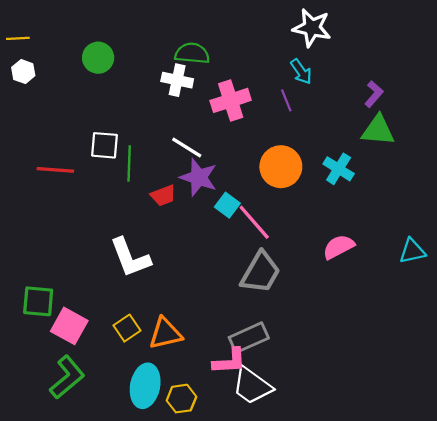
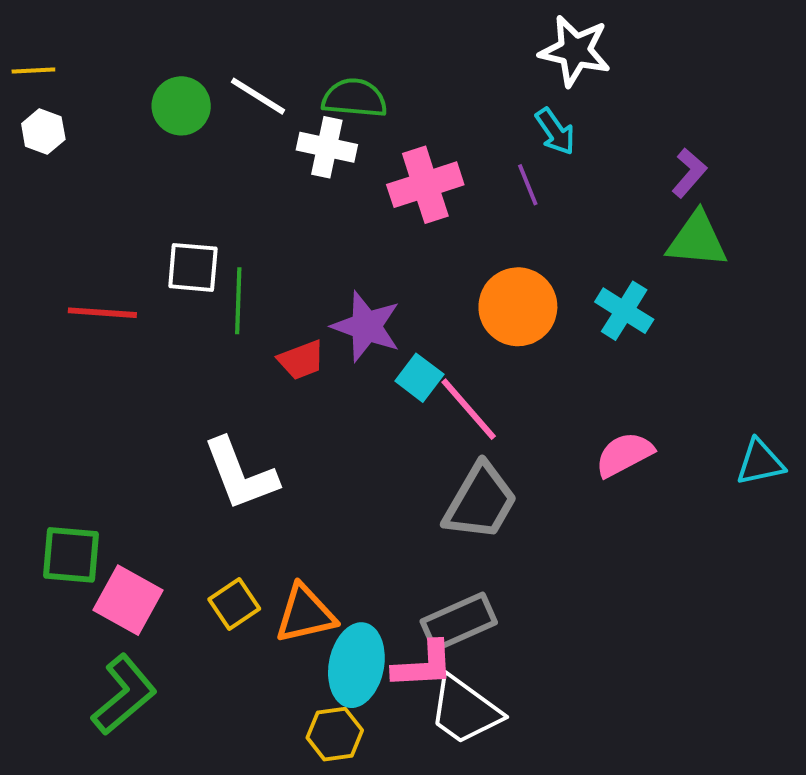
white line: (187, 147) -> (258, 96), moved
cyan ellipse: (145, 386) -> (356, 665), moved

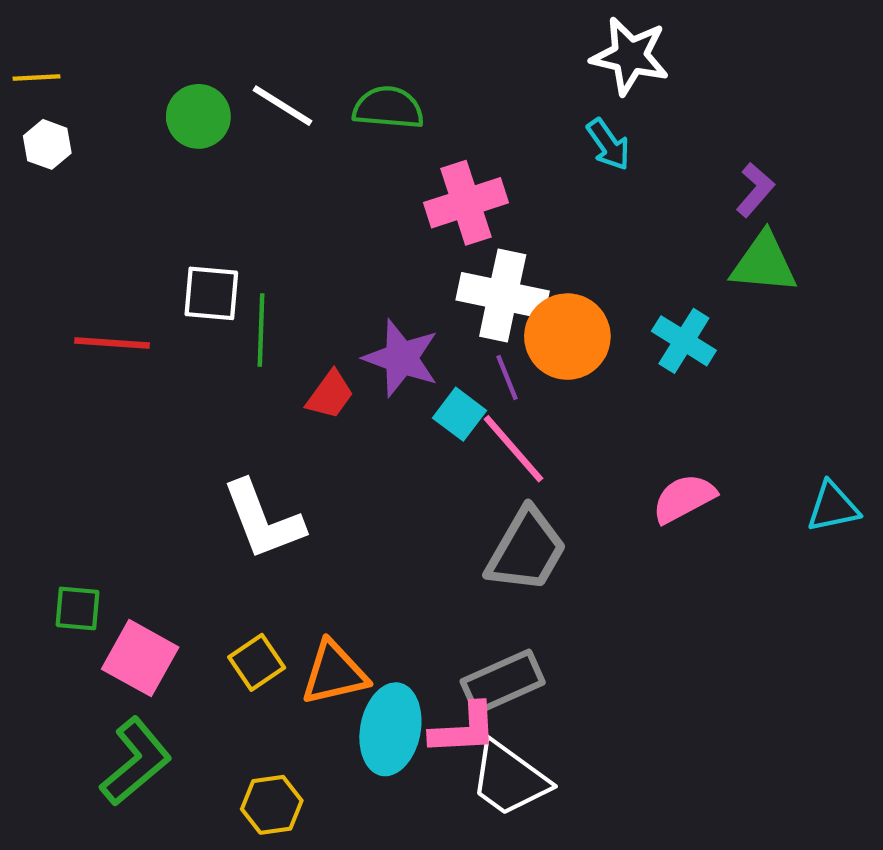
white cross: (327, 147) -> (503, 296), moved, size x1.4
purple line: (528, 185) -> (507, 378), moved
red trapezoid: (301, 360) -> (330, 395), turned -33
green square: (71, 555) -> (78, 608), size x0.7
yellow hexagon: (335, 734) -> (272, 805), moved

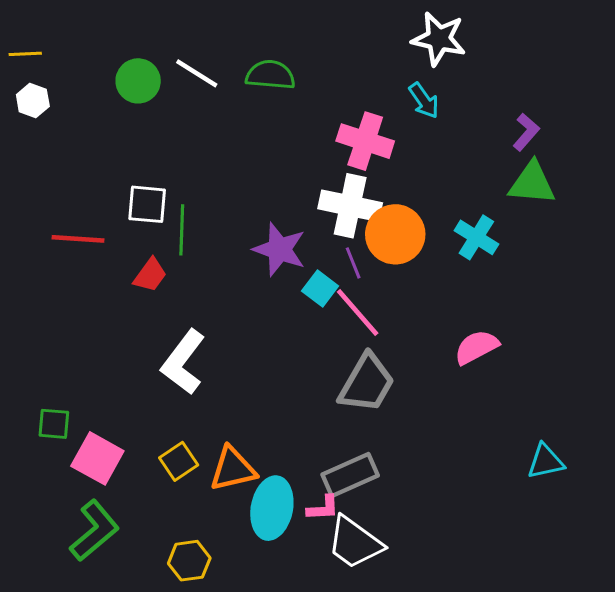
pink cross: (466, 203) -> (365, 141), moved, turned 36
red trapezoid: (330, 395) -> (150, 275), moved
cyan triangle: (833, 507) -> (546, 461), moved
white L-shape: (263, 520) -> (183, 362), turned 58
pink L-shape: (464, 729) -> (323, 508), size x0.7

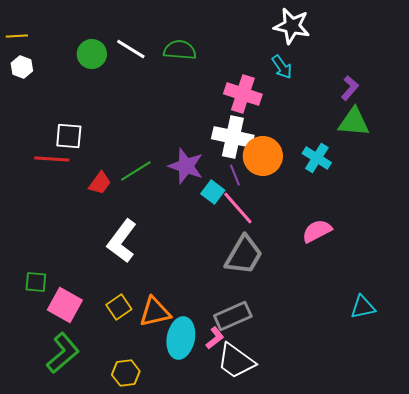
white square: (147, 204) -> (69, 136), moved
green line: (182, 230) -> (136, 171), moved, turned 56
pink L-shape: (323, 508) -> (215, 338), turned -35

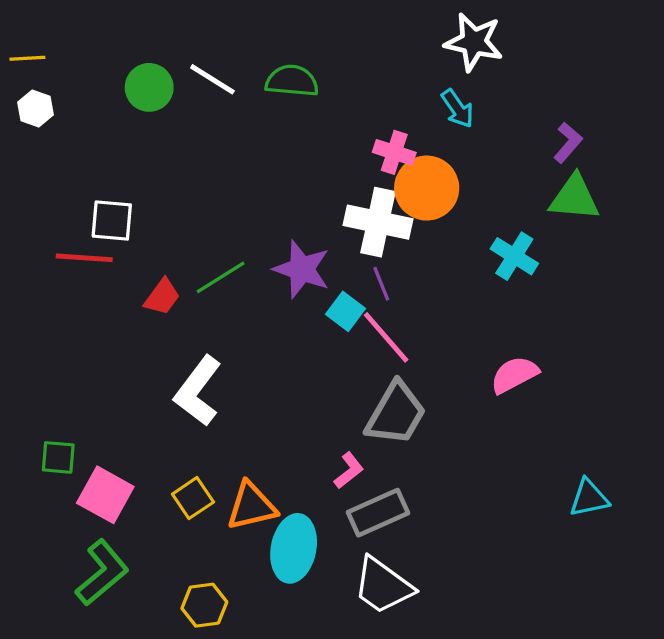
pink cross: (243, 94) -> (394, 152), size x0.7
orange circle: (263, 156) -> (427, 188), moved
pink L-shape: (215, 338) -> (349, 470), moved

